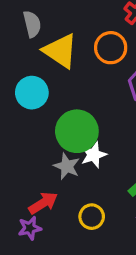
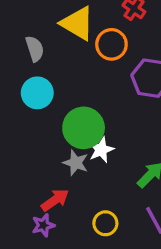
gray semicircle: (32, 24) -> (35, 49), moved
yellow triangle: (60, 51) -> (77, 23), moved
yellow circle: (92, 217) -> (105, 223), moved

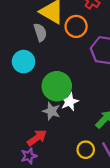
gray semicircle: (35, 49) -> (40, 32), moved
yellow circle: (105, 223) -> (86, 150), moved

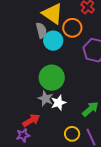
cyan circle: (24, 62) -> (53, 41), moved
white star: (70, 102) -> (58, 103), moved

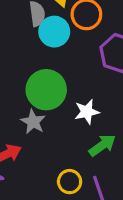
white star: (58, 103) -> (87, 112), moved

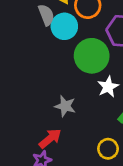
green circle: (46, 90) -> (92, 56), moved

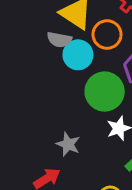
gray semicircle: (46, 15) -> (59, 40), turned 115

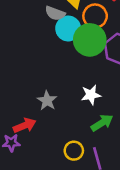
green circle: (105, 92) -> (90, 40), moved

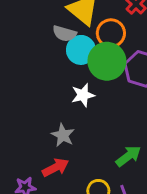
white star: (91, 95) -> (83, 95), moved
red arrow: (25, 125) -> (55, 167), moved

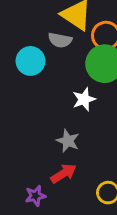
cyan circle: (81, 50) -> (30, 61), moved

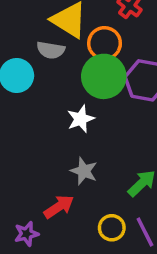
gray star: (68, 141) -> (84, 171), moved

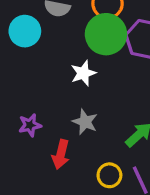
red arrow: (59, 207) -> (61, 154), turned 136
purple star: (27, 234) -> (30, 125), moved

